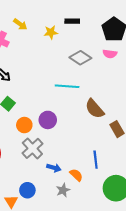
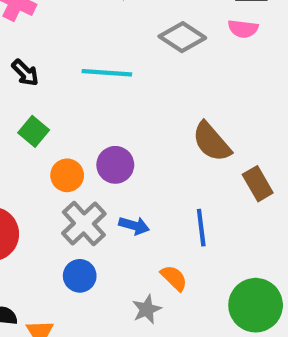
cyan line: (67, 86) -> (107, 73), moved
blue line: (96, 160) -> (201, 228), moved
blue arrow: (54, 168) -> (134, 226), moved
blue circle: (27, 190) -> (80, 276), moved

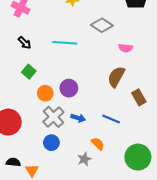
pink semicircle: (243, 29) -> (126, 48), moved
brown semicircle: (212, 142) -> (116, 77), turned 70
blue line: (201, 228) -> (111, 119), turned -60

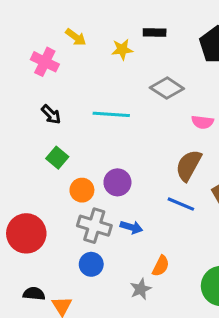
gray cross: (53, 117) -> (94, 226), turned -30
blue line: (111, 119) -> (181, 204), moved
orange semicircle: (98, 144) -> (161, 266), turned 72

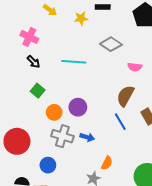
pink cross: (45, 62) -> (29, 37), moved
blue line: (181, 204) -> (120, 122), turned 36
blue circle: (91, 264) -> (48, 165), moved

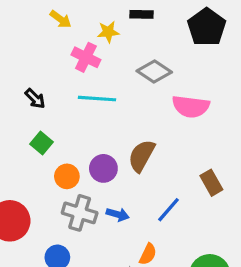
pink cross: (29, 37) -> (86, 57), moved
pink semicircle: (135, 67) -> (191, 106), size x1.6
brown semicircle: (125, 96) -> (142, 156), moved
blue line: (120, 122) -> (169, 210), moved, turned 72

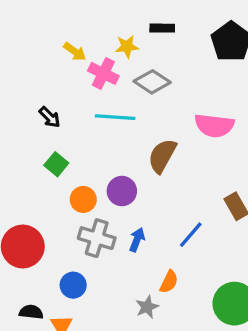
yellow arrow: (61, 19) -> (75, 52), moved
gray diamond: (154, 72) -> (152, 82), moved
brown semicircle: (142, 156) -> (162, 156), moved
blue arrow: (118, 214) -> (137, 240), turned -85

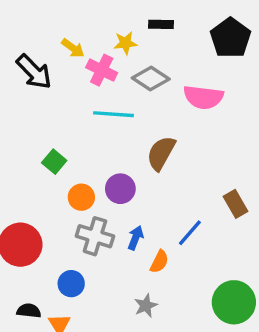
black arrow: (50, 117) -> (34, 72), moved, size x1.6
pink semicircle: (214, 126) -> (203, 97), moved
orange semicircle: (169, 282) -> (159, 262), moved

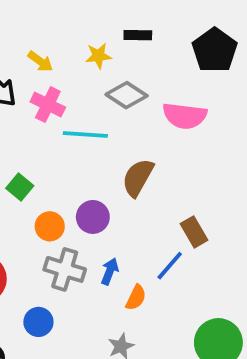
pink cross: (102, 70) -> (48, 105), moved
brown rectangle: (236, 204) -> (194, 232), moved

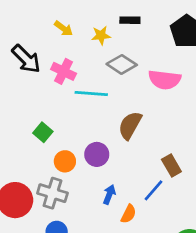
yellow arrow: (40, 61) -> (64, 28), moved
gray cross: (65, 269) -> (52, 193), moved

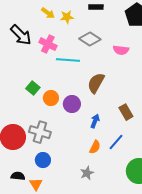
yellow star: (101, 35) -> (67, 17), moved
pink semicircle: (165, 80) -> (121, 50), size x0.7
orange circle: (65, 161) -> (51, 98), moved
blue line: (153, 190) -> (116, 142), moved
blue arrow: (109, 195) -> (95, 121), moved

